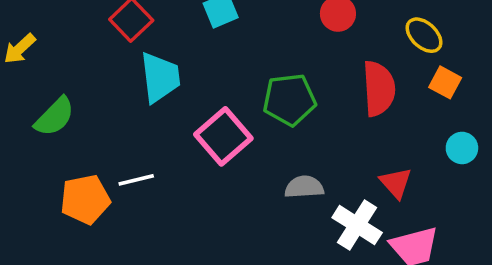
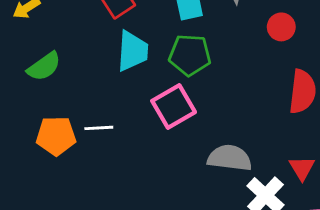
green pentagon: (289, 100) -> (190, 55), moved
gray semicircle: (304, 187) -> (230, 158), size x1.4

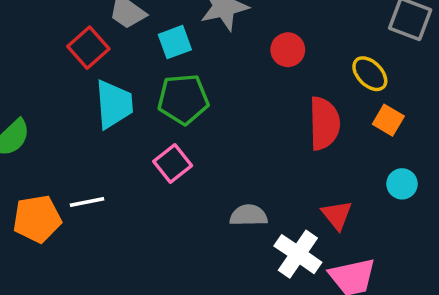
pink square: (174, 107) -> (173, 163), size x0.7
gray semicircle: (230, 158) -> (248, 215), size x0.7

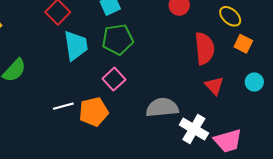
gray semicircle: (248, 215) -> (162, 108), size x1.4
red triangle: (337, 215) -> (214, 86), moved
orange pentagon: (37, 219) -> (94, 112), moved

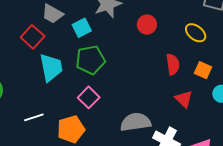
orange square: (243, 44) -> (203, 70), moved
red semicircle: (204, 48) -> (173, 64), size x0.7
white line: (63, 106) -> (34, 117), moved

